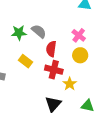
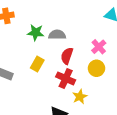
gray semicircle: (39, 31) -> (57, 35), turned -49
yellow rectangle: (25, 61) -> (37, 64), turned 72

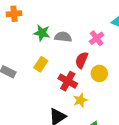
pink cross: (99, 47) -> (97, 38), moved
red semicircle: (67, 56) -> (82, 60), moved

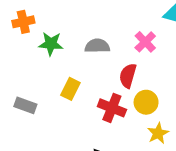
green star: (42, 33) -> (51, 44), moved
yellow circle: (99, 73) -> (146, 102), moved
yellow star: (80, 100) -> (158, 133), moved

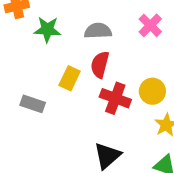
red semicircle: (128, 76) -> (100, 65), moved
gray rectangle: (25, 105) -> (33, 104), moved

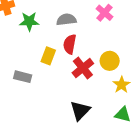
red cross: (115, 98) -> (83, 68), turned 35

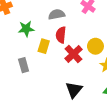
green star: (29, 21) -> (26, 29), moved
gray rectangle: (23, 77) -> (24, 65), turned 64

